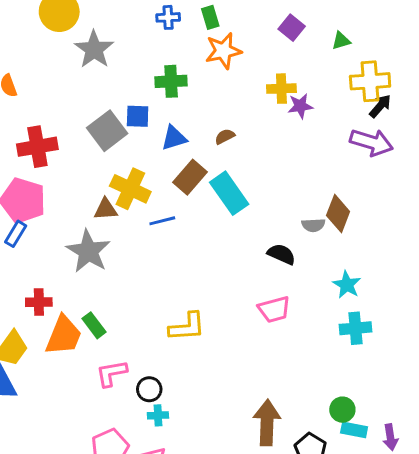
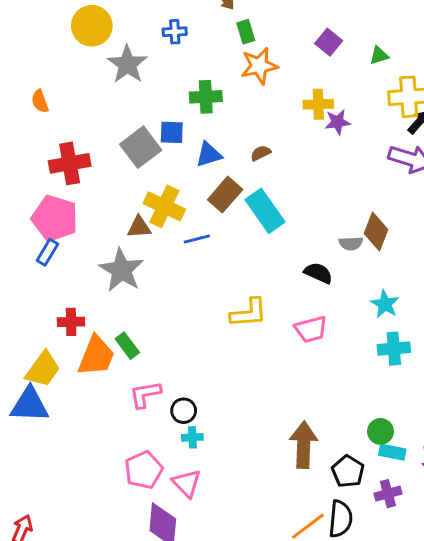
blue cross: (168, 17) -> (175, 32), moved
yellow L-shape: (187, 327) -> (249, 313), moved

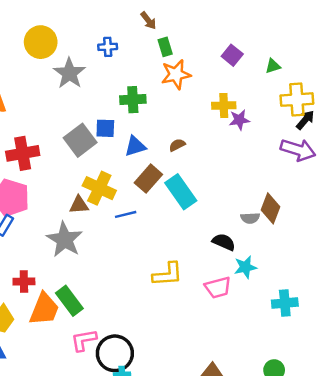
cyan star: (385, 304) -> (245, 267), moved, turned 30
green rectangle: (127, 346) -> (69, 301), size x1.4
black circle: (184, 411) -> (115, 353), size x1.8

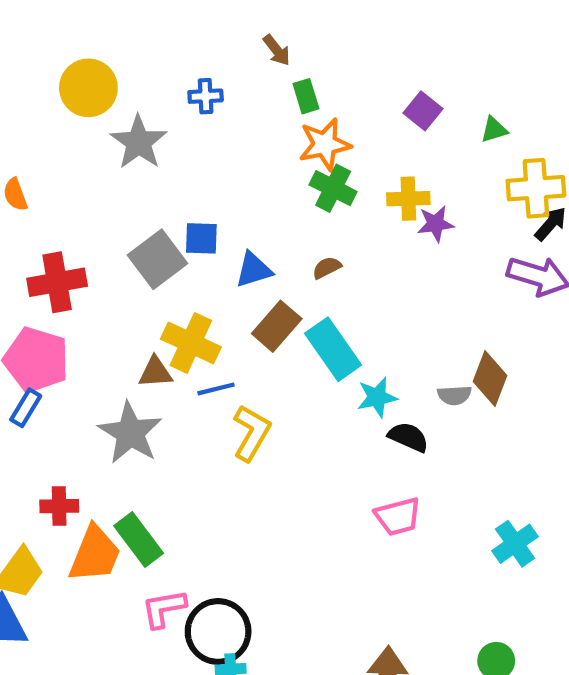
green cross: (133, 100) -> (333, 188), moved, turned 30
blue line: (126, 214) -> (216, 389), moved
cyan star: (245, 267) -> (377, 397), moved
yellow L-shape: (168, 274) -> (252, 433), moved, turned -56
cyan cross: (285, 303) -> (515, 544), turned -30

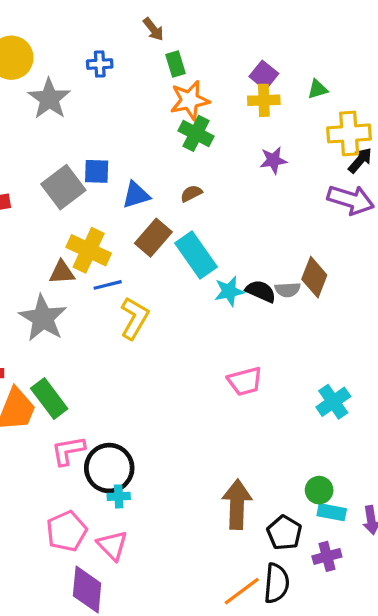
yellow cross: (408, 199) -> (264, 100), moved
black semicircle: (408, 437) -> (261, 291), moved

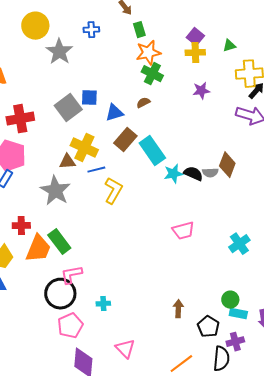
brown semicircle: (191, 193) -> (143, 103), moved
black circle: (109, 468) -> (60, 294), moved
brown arrow: (237, 504) -> (178, 309), size x0.6
pink triangle: (112, 545) -> (125, 349), moved
black semicircle: (276, 583) -> (221, 359), moved

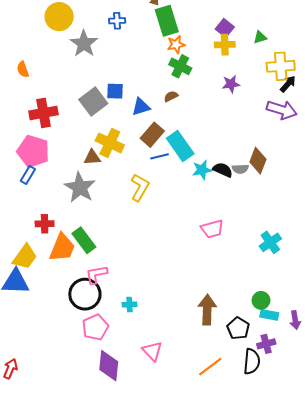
green rectangle: (139, 30) -> (167, 21), size x1.8
orange star: (148, 53) -> (176, 45), size x0.7
blue line: (96, 170) -> (160, 156), moved
brown arrow: (178, 309) -> (207, 310), size x1.6

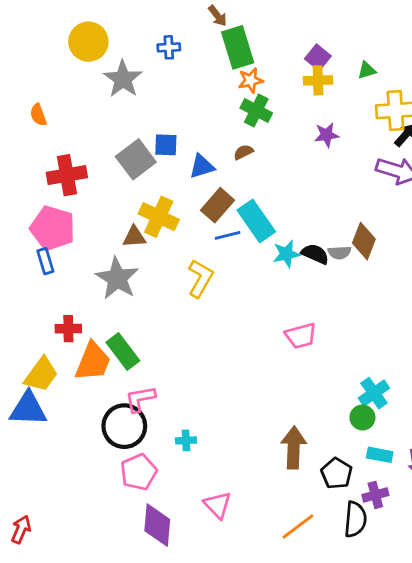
blue rectangle: (28, 175) -> (45, 261), turned -48
cyan cross: (270, 242) -> (374, 393), moved
green circle: (261, 300) -> (362, 418), moved

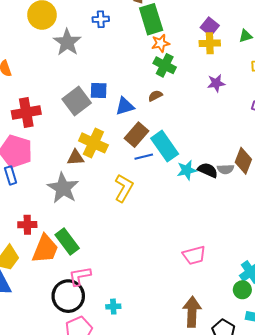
pink trapezoid: (301, 336) -> (194, 255), moved

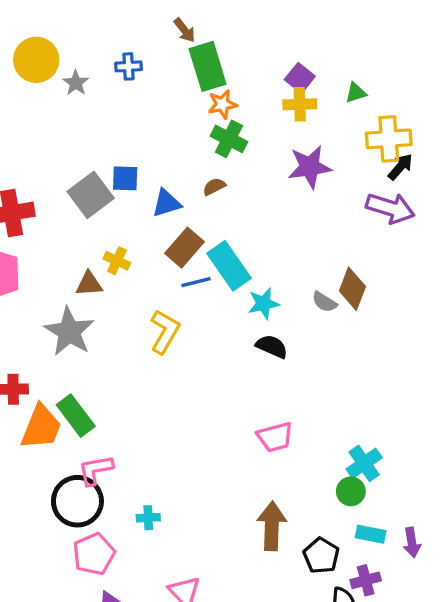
gray star: (67, 42) -> (76, 83), moved, size x0.6
purple star: (216, 83) -> (310, 167), size x1.5
yellow cross: (93, 143) -> (117, 261), size x0.6
gray semicircle: (226, 169) -> (324, 302), turned 35
black semicircle: (208, 170) -> (272, 346), moved

